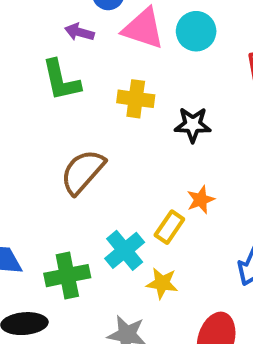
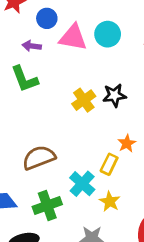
yellow cross: (136, 99) -> (84, 100), moved, turned -35
brown semicircle: (83, 172) -> (39, 158), moved, turned 36
yellow star: (162, 283) -> (110, 201), turned 30

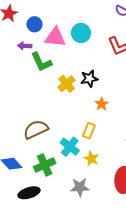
green L-shape: (24, 79) -> (41, 62), moved
orange star: (127, 143) -> (102, 104), moved

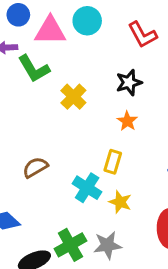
black star: (89, 79) -> (129, 82), moved
brown semicircle: (36, 129) -> (35, 167), size x0.7
green cross: (45, 165) -> (70, 245), moved

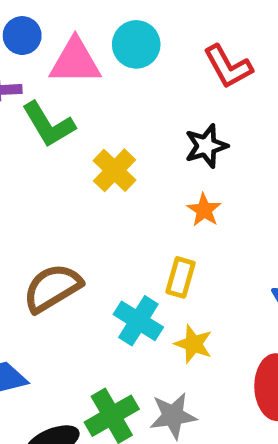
brown semicircle: (35, 167) -> (52, 288), size x1.4

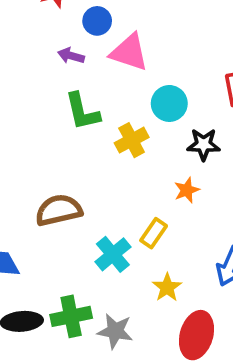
cyan circle: (136, 44) -> (169, 103), moved
green L-shape: (48, 124) -> (82, 112), moved
yellow star: (193, 344) -> (167, 287), moved

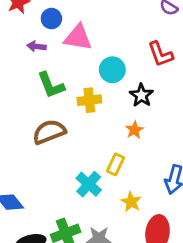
yellow cross: (132, 140) -> (89, 100), turned 30
black star: (204, 144) -> (141, 95), turned -30
brown semicircle: (59, 210) -> (49, 132), moved

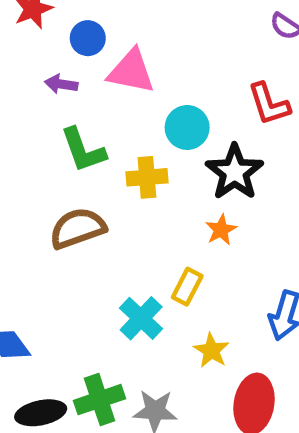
black star: (141, 95) -> (235, 172), size x1.4

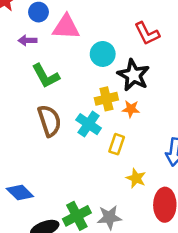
yellow cross: (147, 177) -> (106, 99), moved
brown semicircle: (78, 228) -> (49, 121), turned 100
orange star: (221, 230) -> (131, 109), turned -30
cyan cross: (141, 318) -> (89, 124), moved

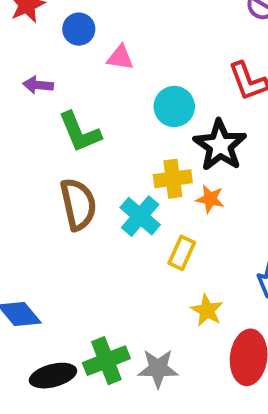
pink triangle: (66, 27) -> (120, 58), size x0.6
purple arrow: (27, 40) -> (38, 85), moved

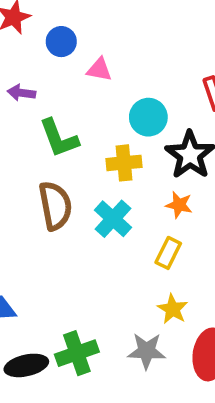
yellow cross: (173, 179) -> (124, 163), moved
yellow rectangle: (182, 253) -> (168, 253), moved
gray star: (158, 368) -> (146, 351), moved

